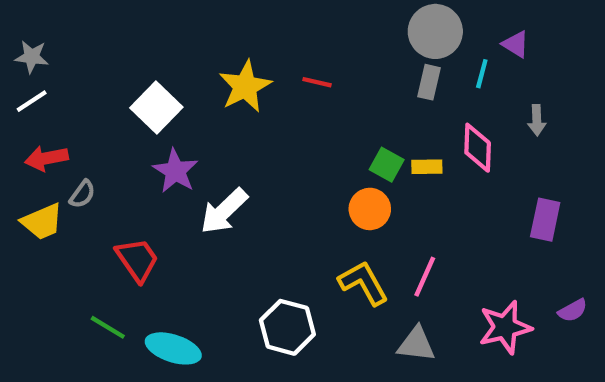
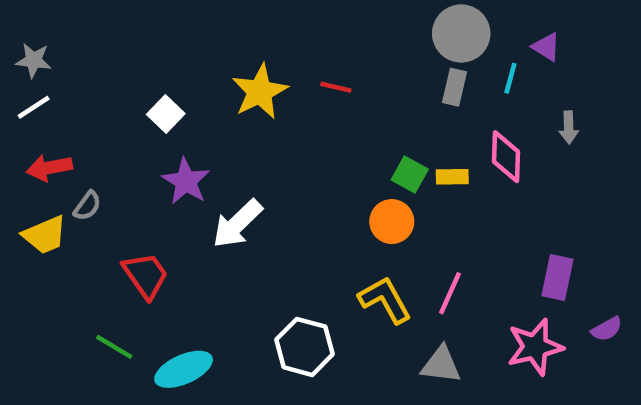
white square: (156, 108) -> (166, 114), size x0.7
purple rectangle: (545, 220) -> (557, 277), moved
cyan ellipse: (173, 348) -> (184, 369), turned -42

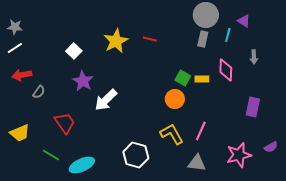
yellow trapezoid: (45, 235) -> (20, 133), moved
purple rectangle: (557, 277) -> (253, 107), moved

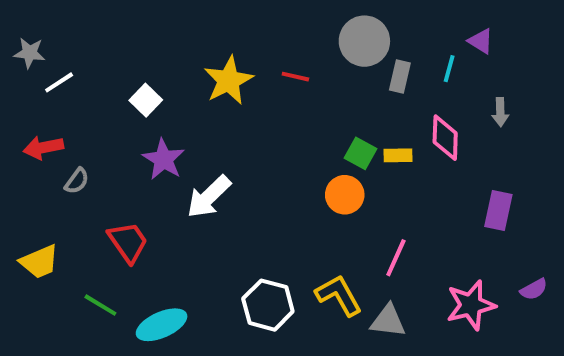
gray circle: (206, 15) -> (364, 41), moved
white line: (15, 48) -> (59, 82), moved
yellow L-shape: (172, 134) -> (339, 295), moved

